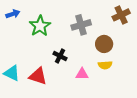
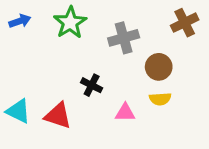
green star: (40, 26) -> (70, 23), moved

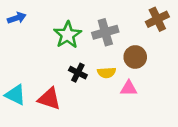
green star: (70, 23) -> (68, 35), moved
yellow semicircle: (160, 99) -> (107, 73), moved
pink triangle: (125, 113) -> (129, 88), moved

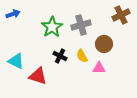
yellow semicircle: (107, 73) -> (82, 56), turned 64
cyan triangle: (15, 95) -> (16, 61), moved

